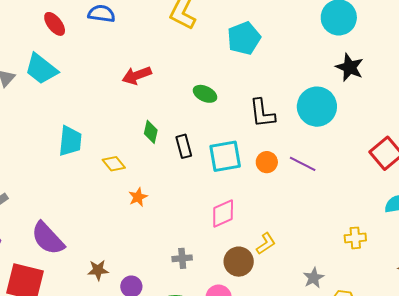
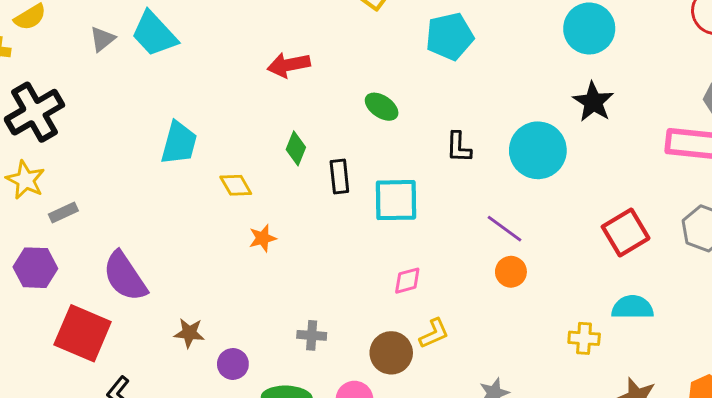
black L-shape: (262, 113) -> (459, 147), size x0.7
orange circle: (267, 162) -> (511, 272), moved
pink diamond: (223, 214) -> (407, 281), moved, size x0.7
yellow cross: (355, 238) -> (584, 338), moved

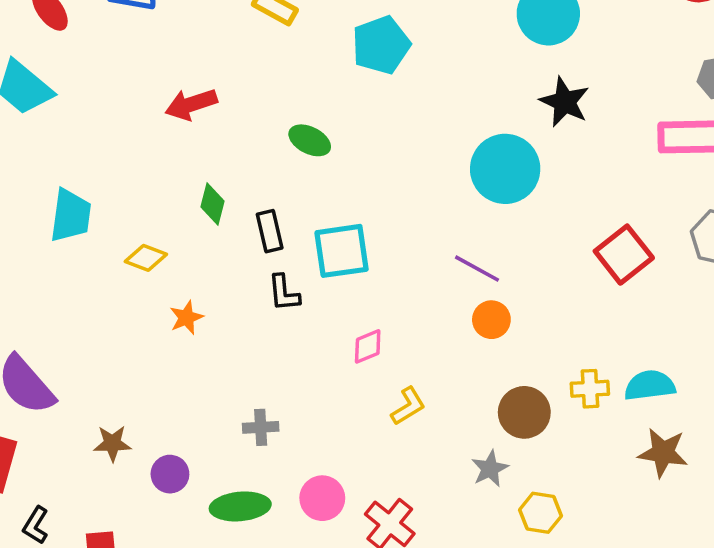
black L-shape: (459, 147) -> (284, 293), moved
yellow diamond: (236, 185) -> (146, 258), turned -32
cyan semicircle: (633, 307) -> (650, 385), moved
brown circle: (391, 353) -> (524, 412), moved

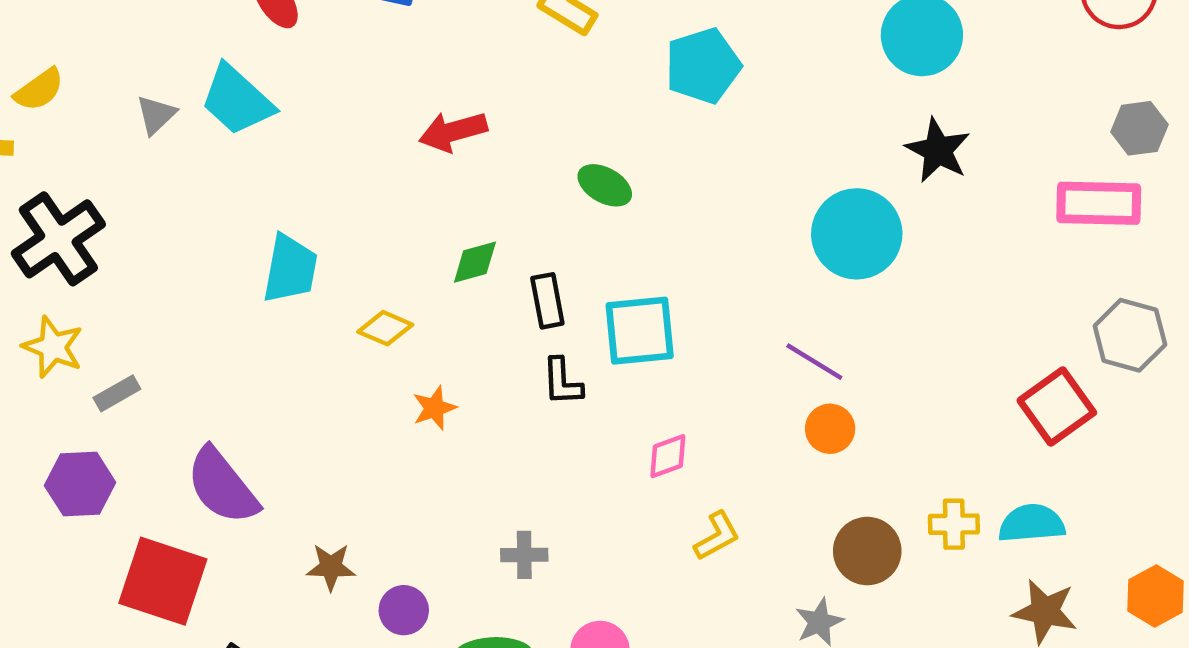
green diamond: (213, 204) -> (475, 262), turned 57
red square: (624, 255) -> (1057, 407), moved

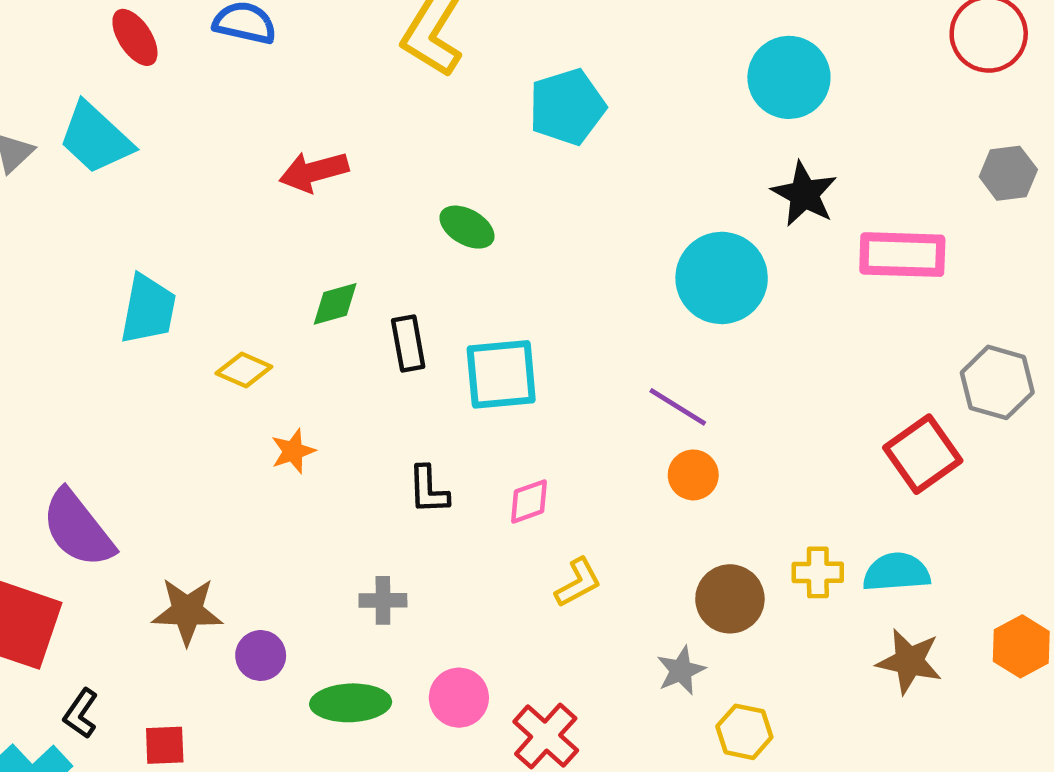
pink rectangle: (1099, 203) -> (902, 255), moved
black L-shape: (562, 382) -> (428, 490), moved
brown star: (331, 567) -> (187, 611), size x1.4

